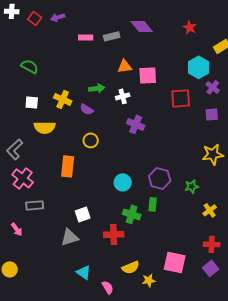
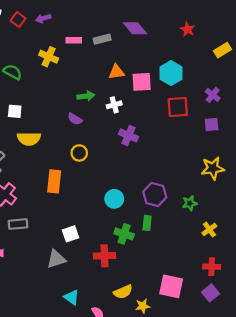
cyan hexagon: (199, 67) -> (171, 73), moved
yellow cross: (63, 99) -> (49, 57), moved

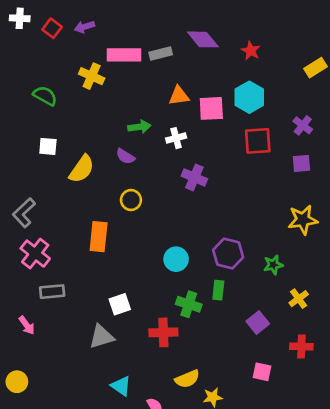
red star: (188, 29) -> (251, 51), moved
pink rectangle: (74, 40) -> (124, 55), size x1.6
yellow semicircle: (29, 139) -> (82, 169), moved, turned -55
pink square: (171, 286) -> (262, 372), moved, size x0.6
purple square: (210, 293) -> (258, 323), moved

